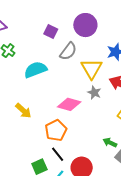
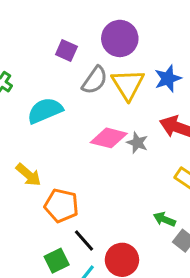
yellow triangle: (92, 69) -> (128, 84), moved
pink diamond: (69, 104) -> (109, 138), moved
orange pentagon: (56, 130) -> (61, 206), moved, turned -30

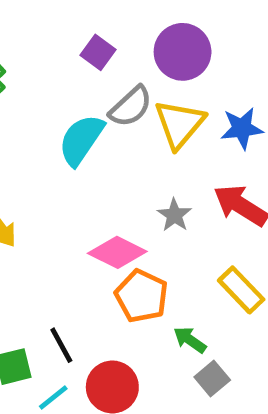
cyan semicircle: (45, 111) -> (81, 140), moved, turned -45
pink diamond: (109, 138) -> (117, 252), moved
orange pentagon: (61, 206) -> (142, 296), moved

